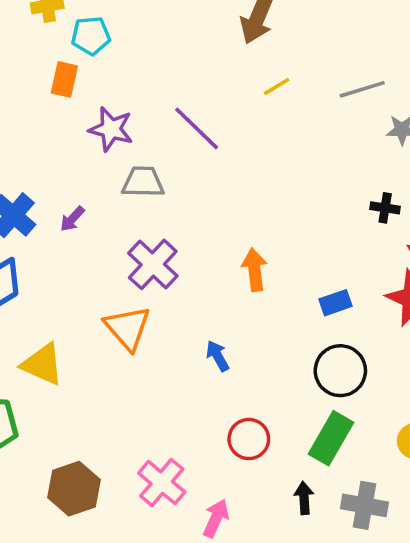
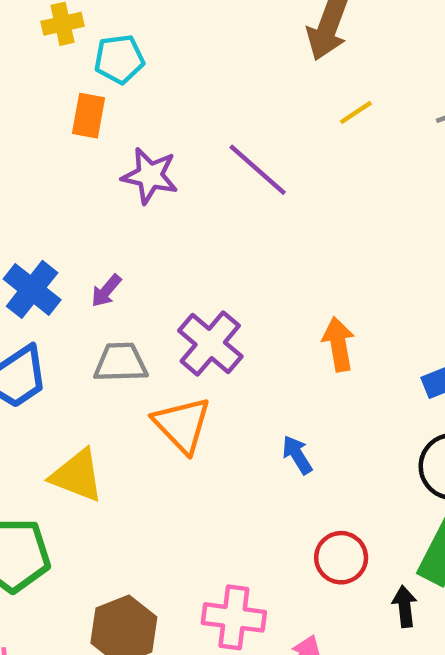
gray trapezoid: (143, 182) -> (121, 363), moved
pink cross: (162, 483) -> (234, 617), turned -30
black arrow: (304, 498) -> (405, 606), moved

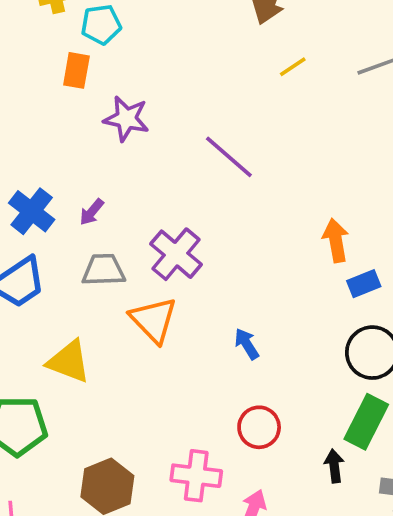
purple line: (258, 170) -> (229, 157), moved
orange arrow: (338, 344) -> (336, 240), moved
red circle: (341, 558) -> (259, 427), moved

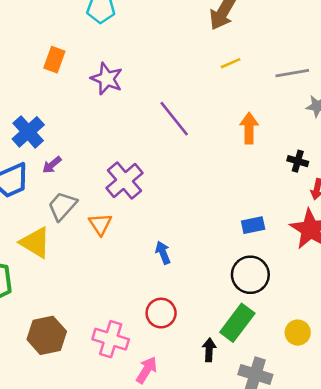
orange rectangle: (76, 70) -> (54, 60), moved
purple arrow: (92, 212) -> (52, 165), moved
orange arrow: (336, 240) -> (249, 128), moved
gray trapezoid: (104, 270) -> (62, 206), moved, turned -56
orange triangle: (154, 320) -> (100, 224), size x0.7

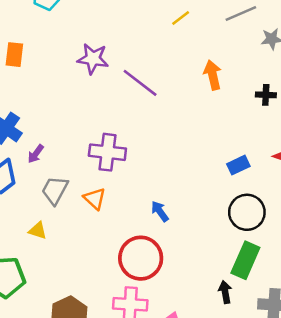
purple star: (107, 79) -> (93, 59), moved
purple cross: (124, 181) -> (107, 152), turned -30
yellow triangle: (35, 243) -> (38, 231), size x0.6
red circle: (161, 313) -> (141, 258), moved, size x1.5

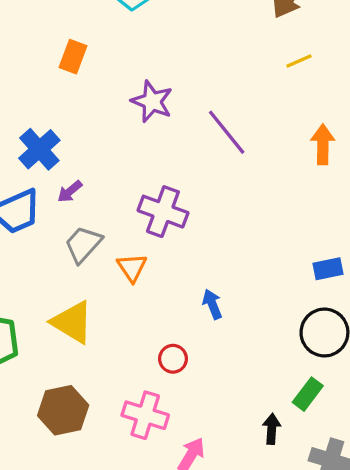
purple star: (93, 59) -> (152, 101), moved
yellow triangle: (38, 231) -> (72, 322), moved, size x1.8
red circle: (141, 258) -> (173, 359), size x0.5
green rectangle: (245, 260) -> (308, 394), size x0.7

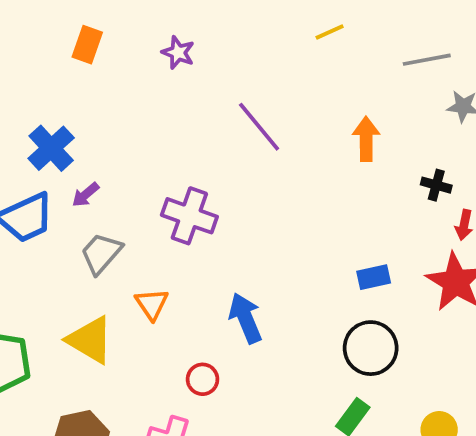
yellow line: (299, 61) -> (330, 32), moved
purple star: (152, 101) -> (178, 53), moved, size x0.7
orange triangle: (132, 267) -> (152, 304), moved
blue arrow: (212, 304) -> (245, 318), size x1.5

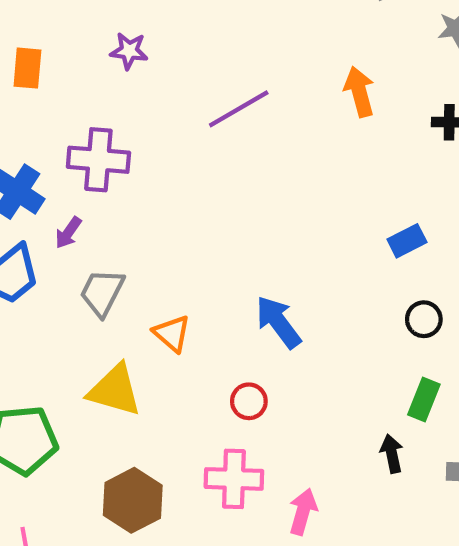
purple line: (259, 127) -> (239, 109), turned -66
purple cross: (189, 216) -> (98, 160), moved
black circle: (371, 348) -> (424, 319), size x0.6

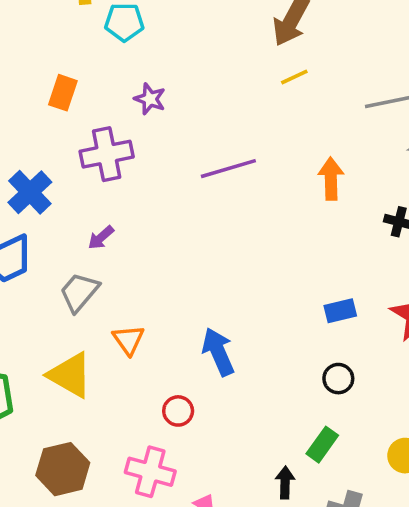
purple cross: (98, 160) -> (107, 154), moved, turned -30
purple arrow: (68, 233) -> (101, 238), moved

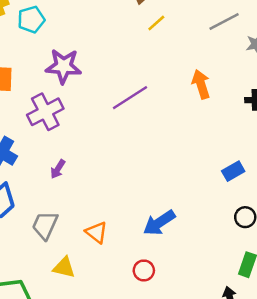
purple star: (150, 99) -> (63, 66), size x1.6
gray trapezoid: (79, 292) -> (45, 225), moved
blue arrow: (218, 352) -> (159, 223), turned -84
yellow triangle: (70, 375) -> (64, 268), size x0.7

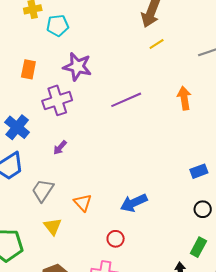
yellow triangle: (64, 268) -> (53, 226), turned 30

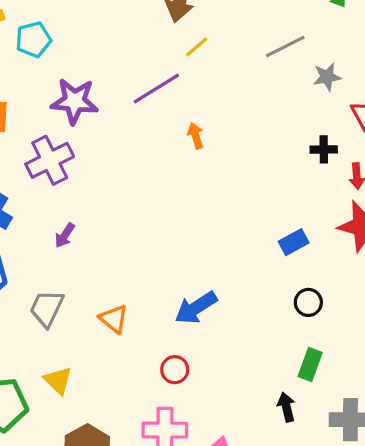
orange arrow: (184, 98) -> (196, 136), moved, size x0.7
purple line: (126, 100) -> (156, 88), moved
yellow triangle: (53, 226) -> (58, 381), moved

